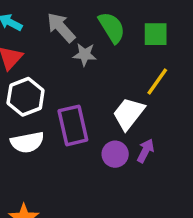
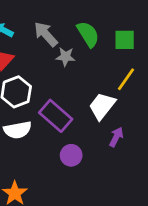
purple rectangle: (73, 125) -> (56, 116), turned -36
purple circle: (115, 154) -> (71, 155), moved

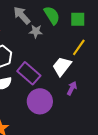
purple circle: (71, 155) -> (40, 101), size x1.6

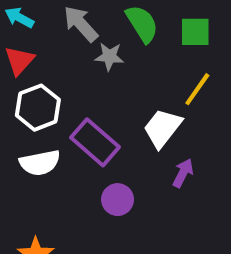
purple circle: (40, 101) -> (118, 200), size x0.6

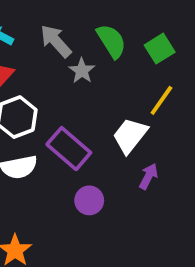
green square: (195, 32) -> (160, 49), turned -32
gray star: (109, 56) -> (82, 71), turned 30

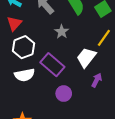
gray star: (82, 71) -> (62, 32), moved

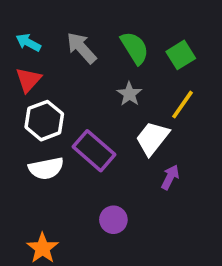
gray star: (62, 32) -> (129, 94), moved
purple circle: (64, 94) -> (113, 220), moved

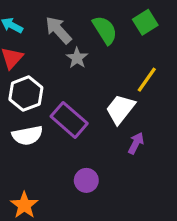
green square: (181, 55) -> (145, 22), moved
gray star: (129, 94) -> (77, 58), moved

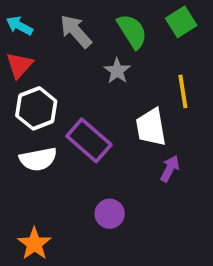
gray star: (77, 58) -> (117, 71), moved
yellow line: (147, 80) -> (183, 91), turned -44
white trapezoid: (120, 109) -> (151, 127), turned -48

